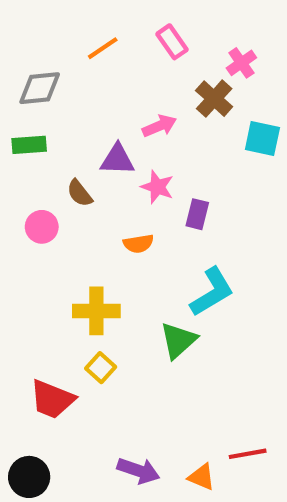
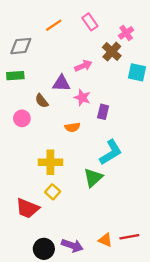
black circle: (29, 477) -> (44, 249), moved
orange triangle: (201, 477) -> (105, 240), moved

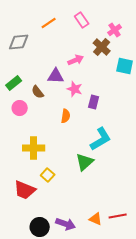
green rectangle: (15, 76) -> (14, 83), moved, turned -35
orange semicircle: (72, 127) -> (66, 116), turned -72
yellow cross: (50, 162) -> (34, 148), moved

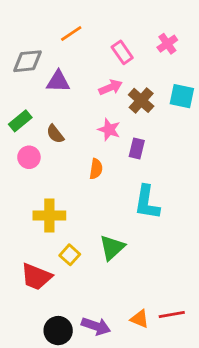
pink rectangle: (82, 20) -> (122, 52), moved
brown cross: (102, 47) -> (141, 100), moved
purple triangle: (56, 76) -> (58, 82), moved
cyan L-shape: (101, 139) -> (147, 202), turned 130
green triangle: (85, 162) -> (112, 248), moved

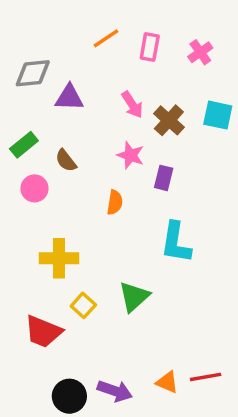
orange line: (71, 33) -> (106, 38), moved
pink rectangle: (122, 52) -> (150, 47), moved, turned 45
pink arrow: (111, 87) -> (132, 105), turned 80

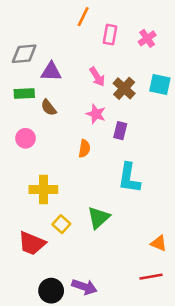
orange line: (106, 38) -> (83, 17), moved, turned -30
green rectangle: (24, 145) -> (24, 93), moved, turned 36
brown semicircle: (66, 160) -> (49, 108), moved
orange triangle: (167, 382) -> (159, 243), moved

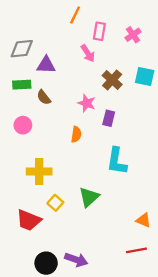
pink arrow: (97, 77) -> (88, 53), moved

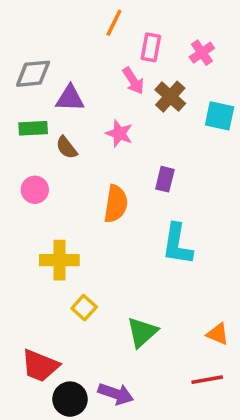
brown cross: (112, 80) -> (170, 97), moved
pink star: (87, 103) -> (119, 133), moved
orange semicircle: (76, 134) -> (116, 204), size x1.5
green triangle: (89, 197) -> (142, 332), moved
red trapezoid: (29, 220) -> (40, 366), moved

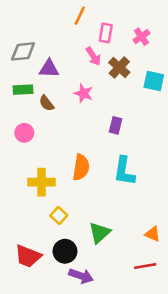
orange semicircle: (116, 204) -> (81, 167), moved
black circle: (70, 399) -> (65, 251), moved

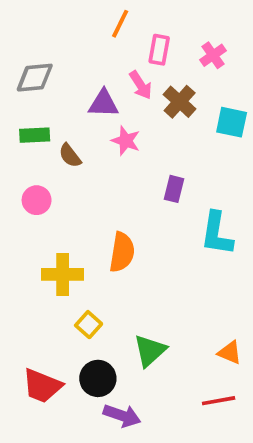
purple triangle: (49, 69) -> (103, 104), moved
cyan L-shape: (124, 171) -> (217, 234), moved

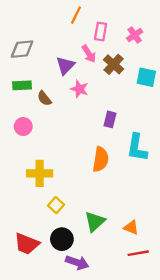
purple triangle: (103, 104) -> (65, 66), turned -48
orange semicircle: (122, 252) -> (101, 159), moved
orange triangle: (230, 352) -> (131, 227), moved

